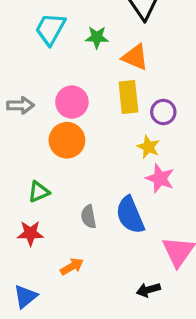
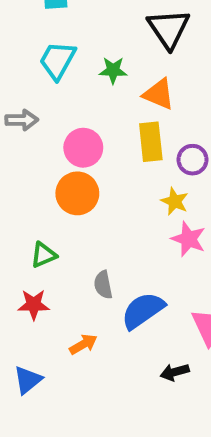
gray arrow: (20, 105) -> (22, 120), moved
blue semicircle: (130, 215) -> (143, 311), moved, turned 78

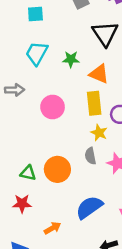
orange circle: (77, 193) -> (57, 169), moved
yellow star: (175, 201) -> (99, 133), moved
green triangle: (44, 255) -> (28, 173), turned 35
gray semicircle: (103, 285) -> (90, 156), moved

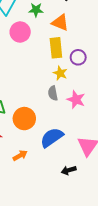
pink circle: (53, 107) -> (20, 32), moved
orange circle: (57, 169) -> (24, 119), moved

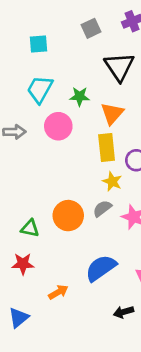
orange triangle: (60, 23) -> (112, 113), turned 48
gray semicircle: (53, 93) -> (102, 208), turned 64
orange circle: (24, 119) -> (68, 216), moved

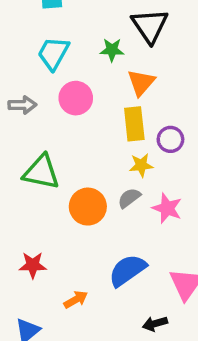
green star: (80, 96) -> (112, 50), moved
yellow star: (112, 182) -> (141, 165), turned -30
green triangle: (30, 228) -> (41, 172), moved, size x1.6

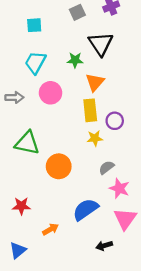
gray semicircle: (129, 198) -> (107, 167), moved
pink star: (167, 208) -> (119, 188), moved

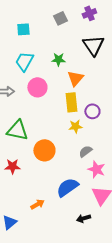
black triangle: (101, 44) -> (93, 45), moved
red star: (21, 206) -> (12, 166), moved

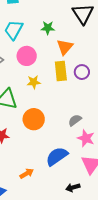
purple circle: (92, 111) -> (82, 72), moved
yellow star: (75, 126) -> (34, 82), moved

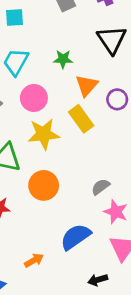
yellow rectangle: (61, 71) -> (81, 119), turned -30
purple circle: (82, 72) -> (117, 99), moved
yellow star: (34, 82) -> (44, 134), size x1.6

